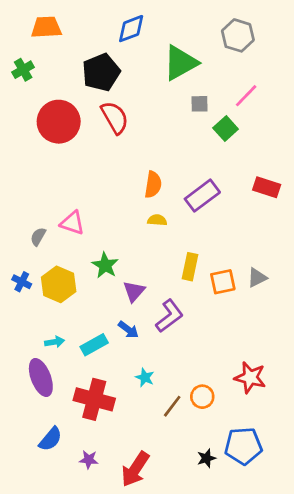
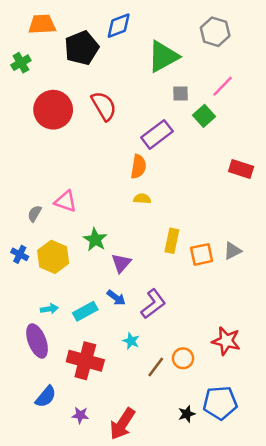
black pentagon: (101, 72) -> (82, 48), moved
purple rectangle: (202, 196) -> (157, 134), moved
purple L-shape: (169, 316) -> (153, 304), moved

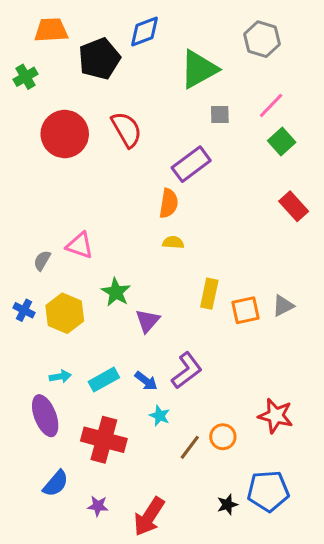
green square: (204, 116) -> (282, 142), moved
red rectangle: (241, 169) -> (294, 206), turned 30
blue arrow: (116, 298) -> (146, 381), moved

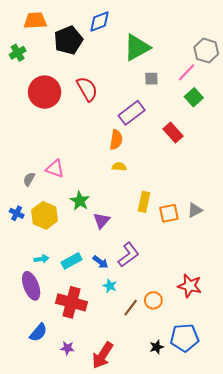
gray hexagon: (262, 39) -> (206, 51), moved
red rectangle: (294, 206) -> (173, 132), moved

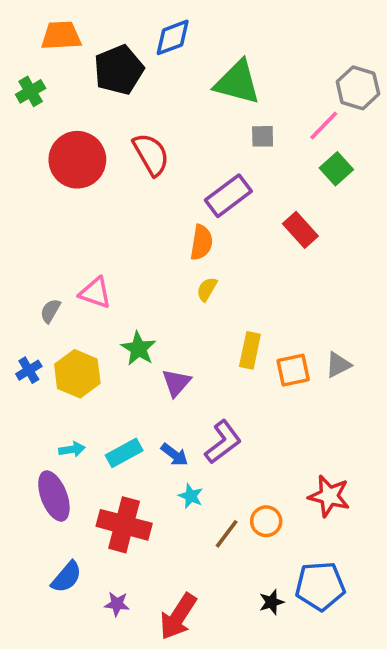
green triangle: (137, 47) -> (237, 82), turned 44
yellow semicircle: (119, 167) -> (207, 289), turned -64
blue cross: (17, 213) -> (29, 370), turned 32

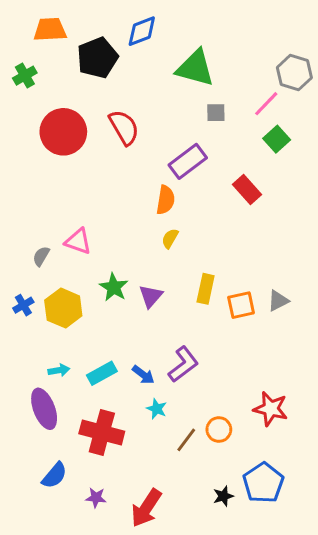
purple triangle: (176, 383) -> (151, 296), moved
blue pentagon: (320, 586) -> (263, 483), turned -30

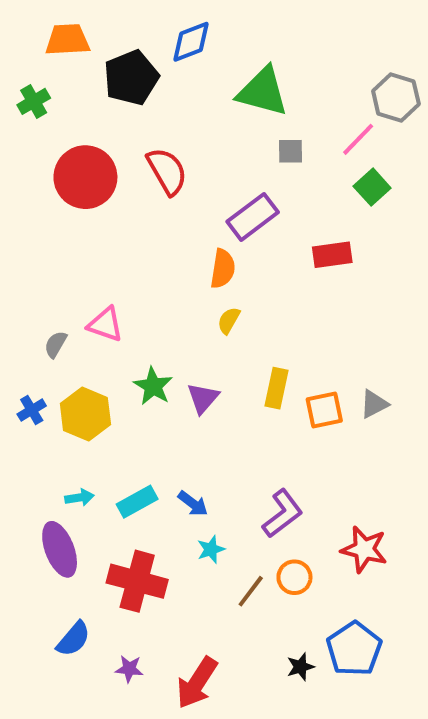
red rectangle: (247, 190) -> (332, 255), turned -56
purple L-shape: (183, 364) -> (282, 514), moved
cyan star: (157, 409) -> (211, 549), turned 30

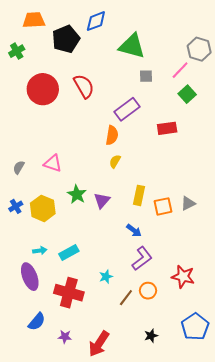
gray semicircle: (56, 344) -> (19, 167), moved
blue arrow: (193, 504) -> (134, 230), moved
blue pentagon: (354, 649) -> (195, 327), moved

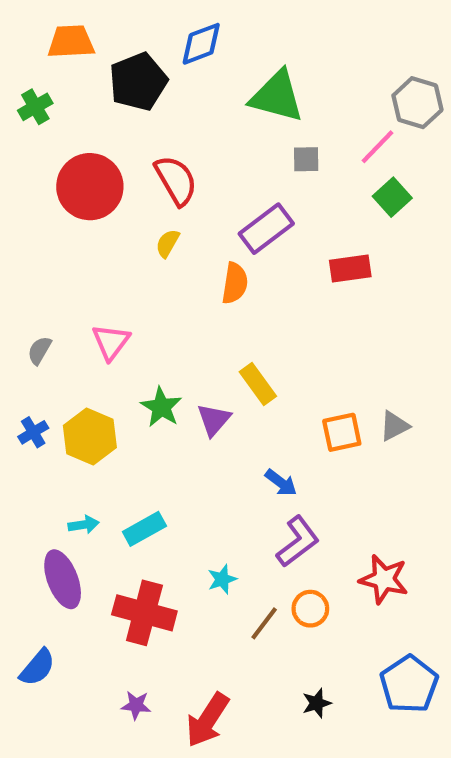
yellow semicircle: (115, 161) -> (168, 243), moved
pink triangle: (53, 163) -> (111, 342), turned 48
yellow rectangle: (139, 195) -> (258, 384), moved, turned -48
blue semicircle: (37, 322) -> (37, 667), moved

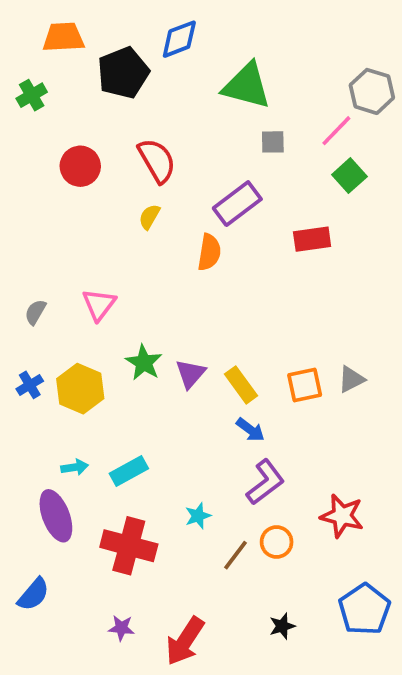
red circle: (90, 187) -> (80, 166), size x0.7
yellow rectangle: (258, 384) -> (241, 385), moved

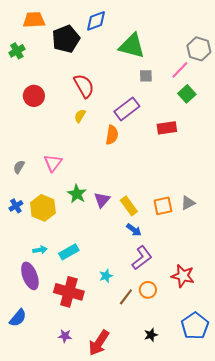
red circle: (80, 166) -> (34, 96), moved

